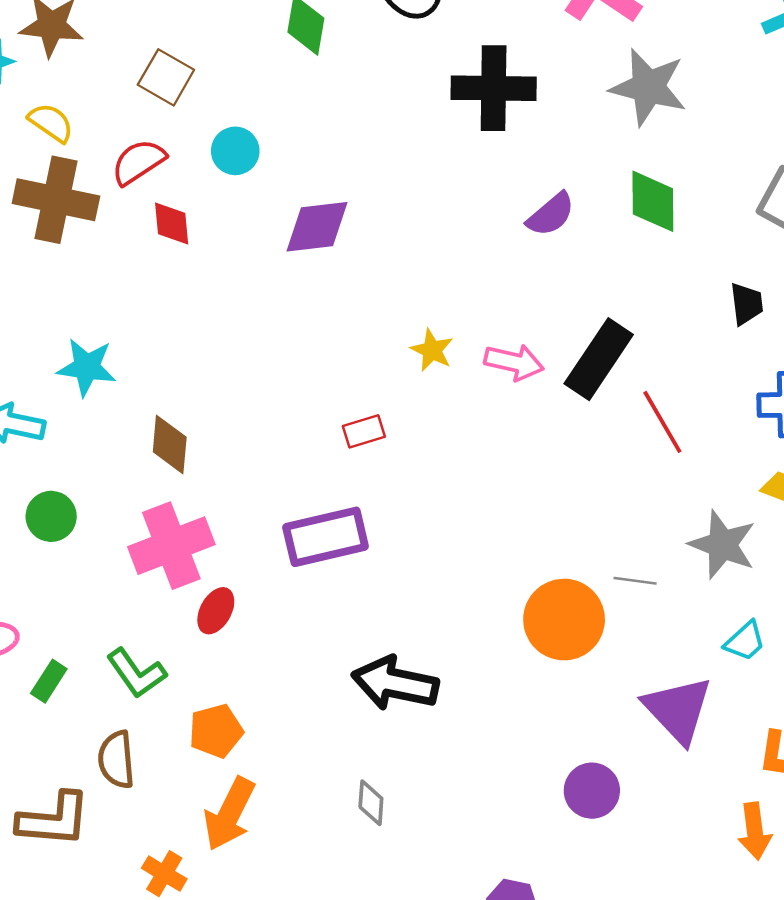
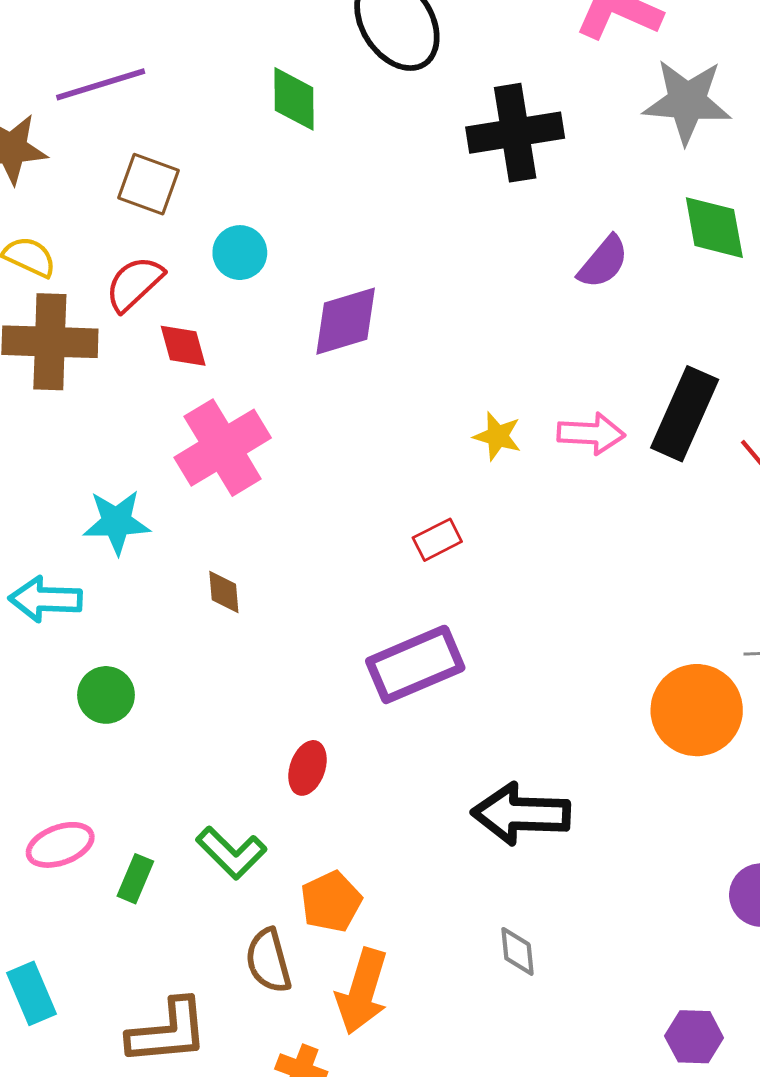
brown diamond: (170, 445) -> (224, 592), size x0.7
pink cross: (171, 546) -> (223, 448), moved
brown semicircle: (116, 760) -> (268, 961), moved

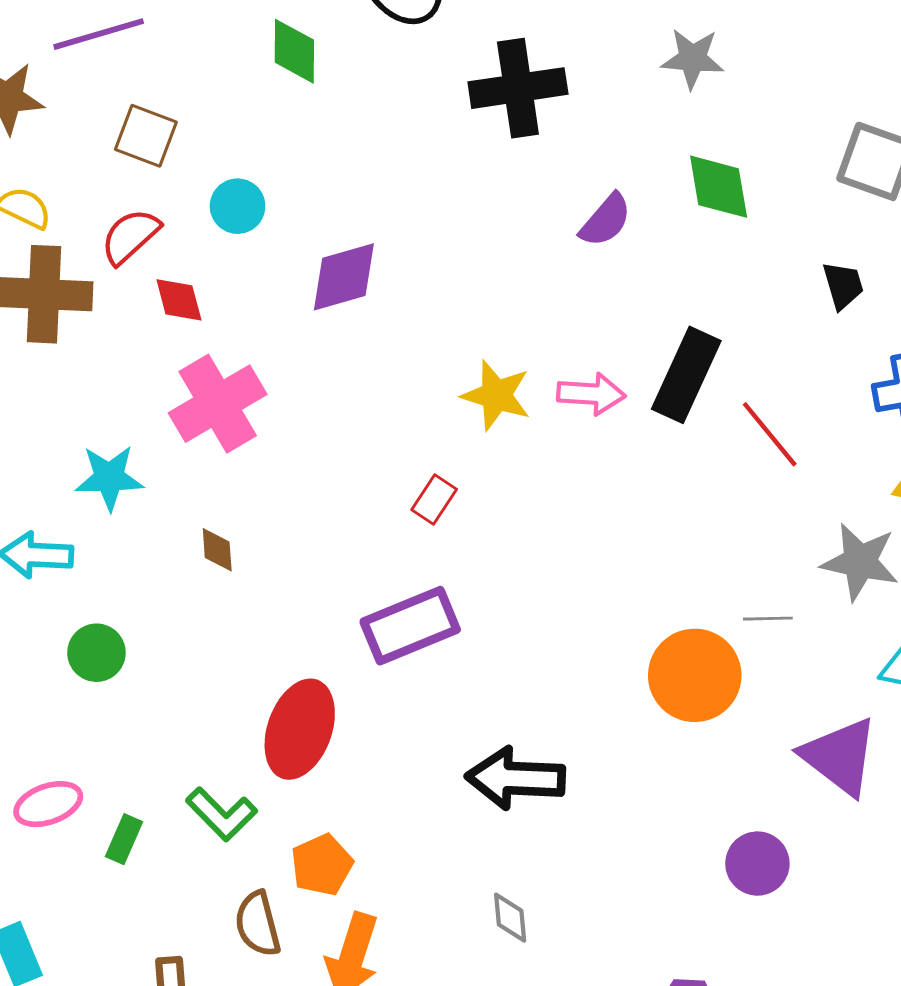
gray star: (687, 101) -> (693, 59), size x0.7
yellow star: (497, 436) -> (496, 395), size x1.4
red rectangle: (437, 540) -> (434, 500), turned -30
red ellipse: (308, 768) -> (300, 729), size x1.8

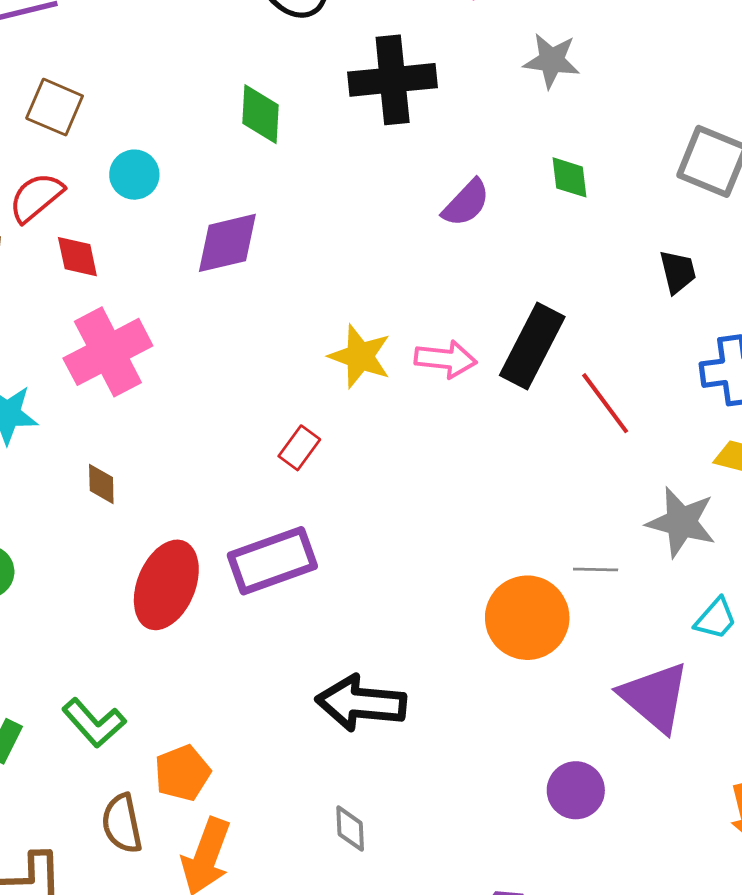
green diamond: (294, 51) -> (260, 114), moved
green diamond: (719, 187) -> (569, 177), size x0.7
red ellipse: (300, 729) -> (166, 585), moved

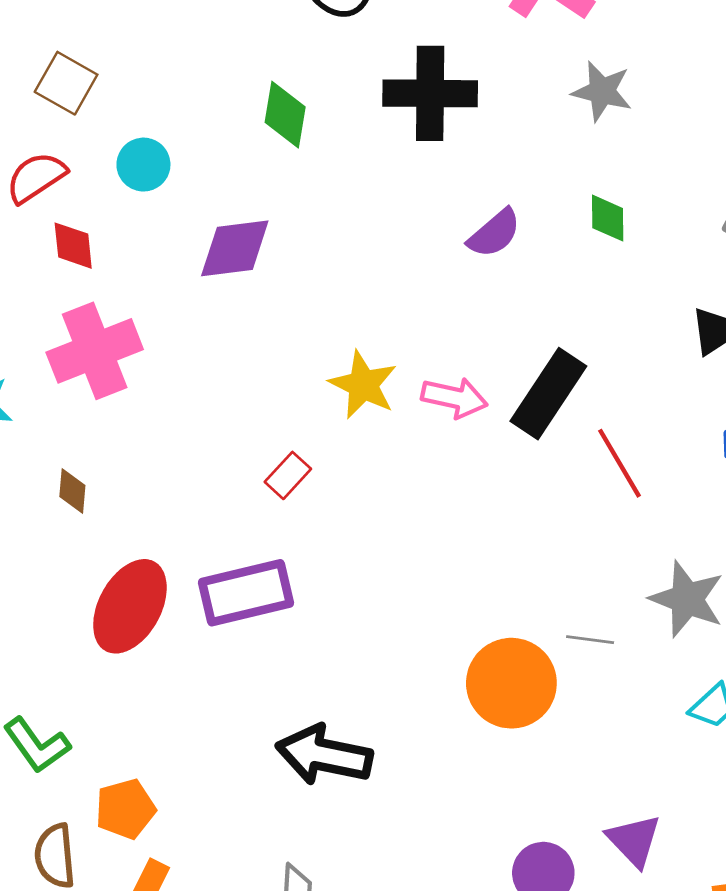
purple triangle: (655, 697) -> (634, 840), moved, size x0.7

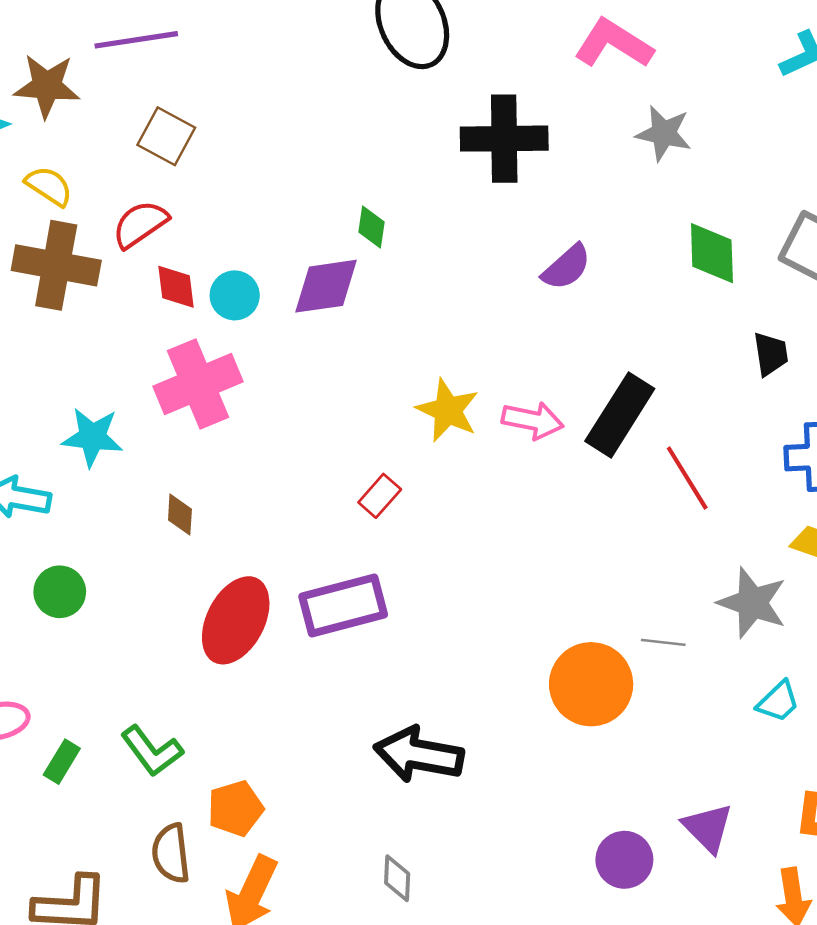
green diamond: (285, 115) -> (371, 227), moved, size x0.7
cyan circle: (143, 165) -> (235, 295), moved
green diamond: (608, 218) -> (712, 253), moved, size x1.4

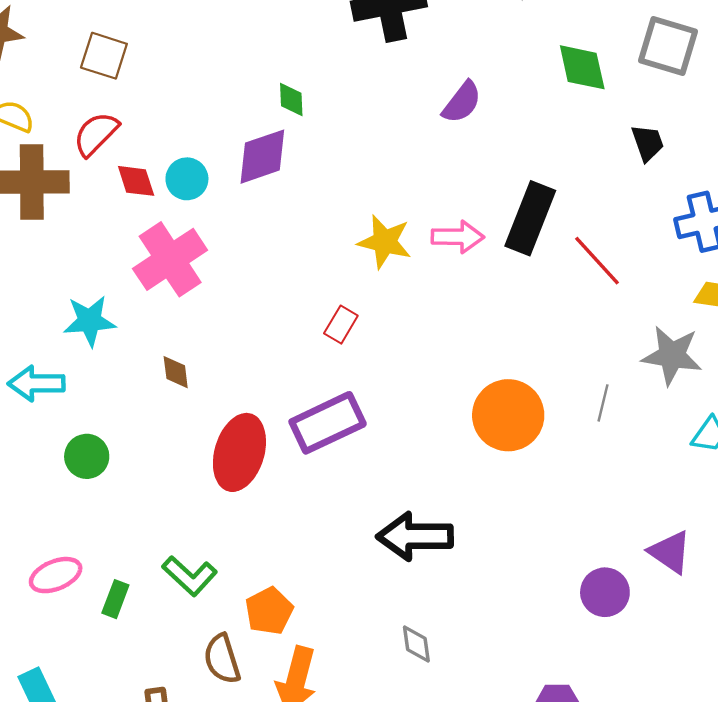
gray line: (663, 642) -> (603, 403), turned -72
orange circle: (591, 684) -> (508, 415), moved

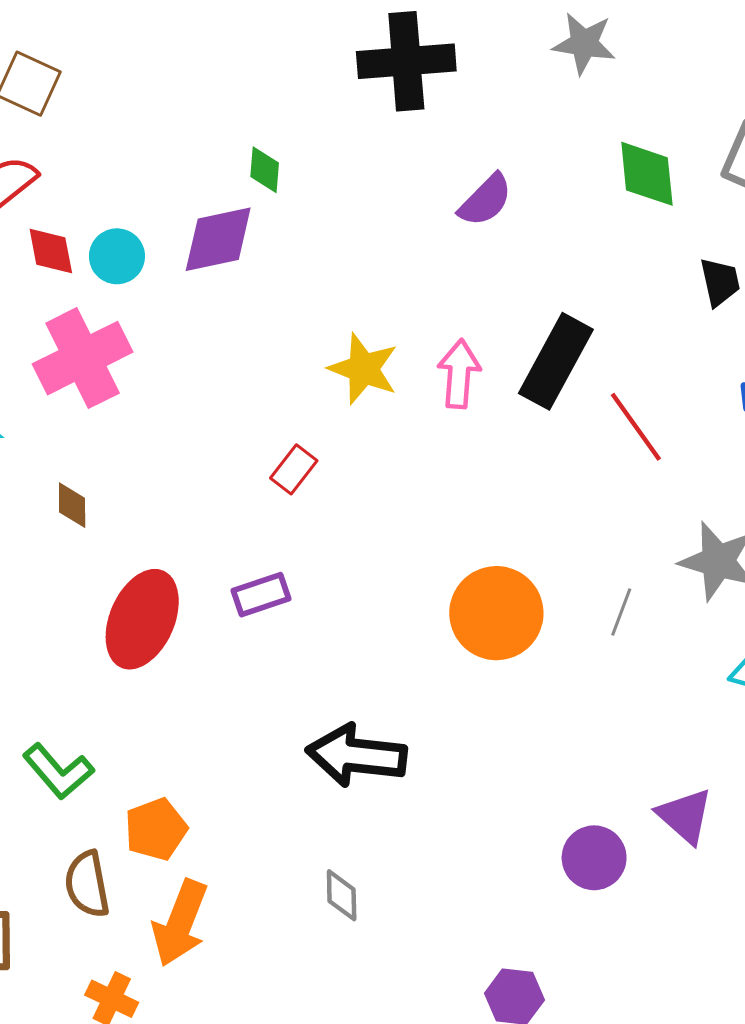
pink arrow: (458, 237) -> (459, 374), turned -93
purple rectangle: (328, 423) -> (261, 595), size x0.6

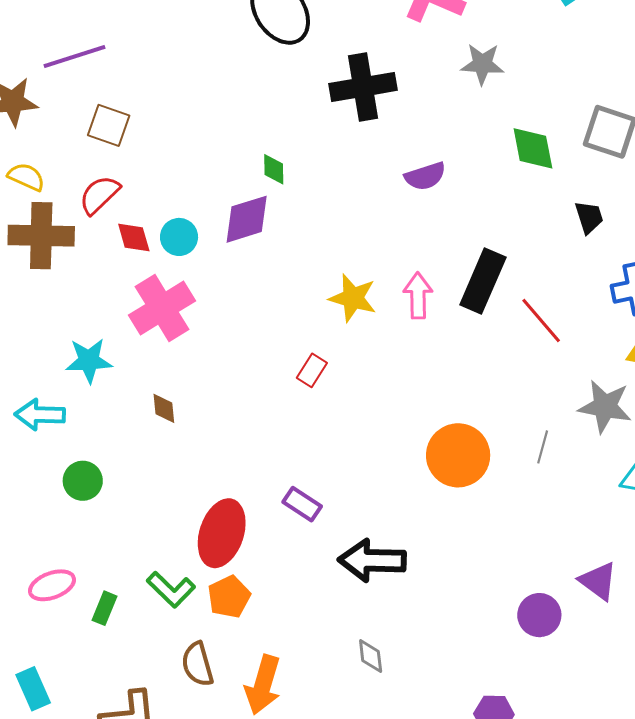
purple semicircle: (485, 200) -> (425, 176), turned 33
purple rectangle: (261, 595) -> (302, 504), moved, turned 57
red ellipse: (142, 619) -> (222, 533), moved
orange pentagon: (156, 829) -> (229, 597), moved

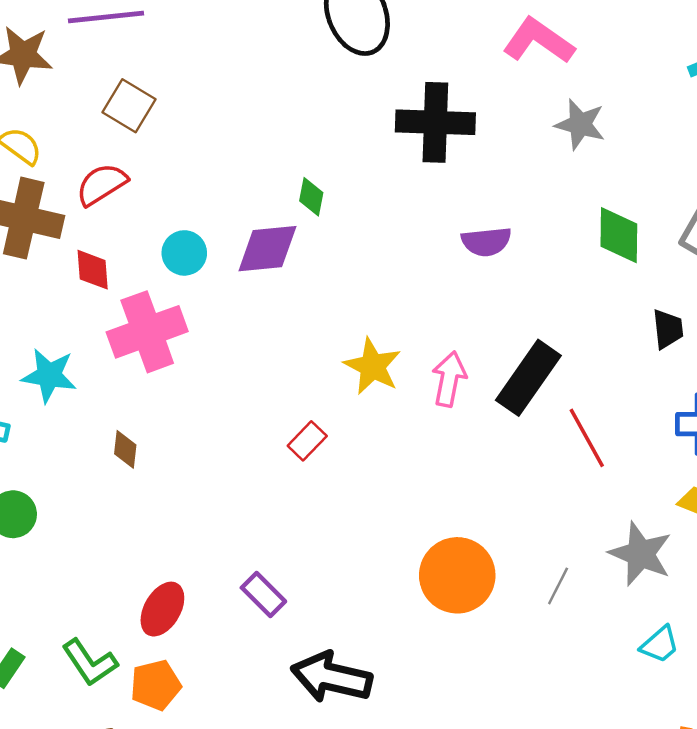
red diamond: (134, 237) -> (93, 270), moved
red ellipse: (222, 533) -> (162, 609), size x0.7

